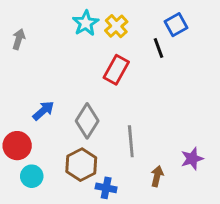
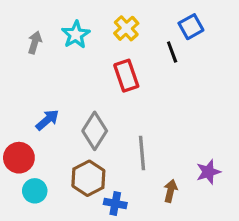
cyan star: (86, 23) -> (76, 35), moved
gray arrow: (19, 39) -> (35, 42), moved
red rectangle: (116, 70) -> (126, 76), turned -48

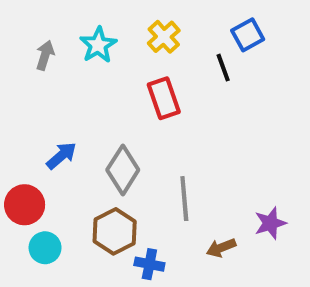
brown arrow: (170, 191) -> (221, 248), turned -125

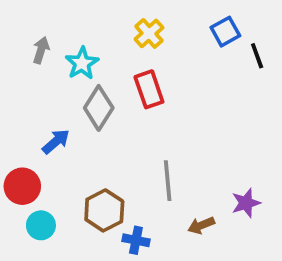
cyan star: (98, 45) -> (82, 63), moved
black line: (223, 68) -> (257, 56), moved
gray diamond: (123, 170) -> (99, 108), moved

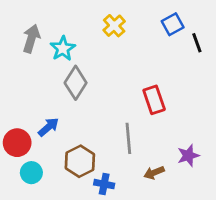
gray arrow: (41, 50) -> (31, 39), size x1.4
red rectangle: (149, 89) -> (154, 100), moved
blue arrow: (56, 142) -> (48, 127), moved

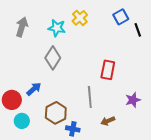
cyan star: (63, 49) -> (57, 28), moved, turned -30
red rectangle: (154, 100) -> (108, 70), turned 30
purple star: (188, 156) -> (133, 100), moved

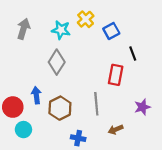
blue square: (121, 17) -> (111, 31), moved
black line: (138, 30) -> (133, 53), moved
blue arrow: (34, 89) -> (36, 95), turned -56
brown hexagon: (56, 113) -> (60, 108), moved

